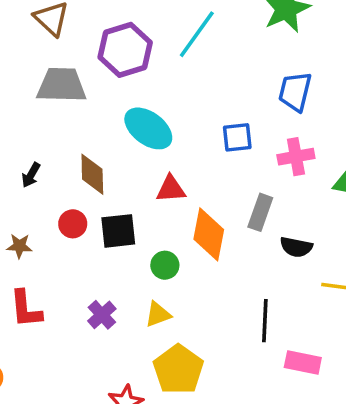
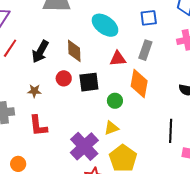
blue square: (237, 137) -> (149, 18), moved
black arrow: (31, 175) -> (40, 52), size x1.6
gray rectangle: (260, 212) -> (145, 50), moved
purple cross: (102, 315) -> (84, 146), moved, size x1.8

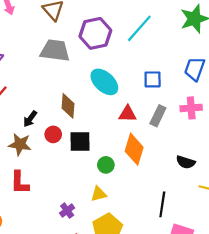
gray rectangle: (145, 50) -> (158, 116), moved
black arrow: (40, 52) -> (30, 119), moved, size x0.7
red triangle: (118, 59) -> (128, 114), moved
brown star: (34, 91) -> (20, 144), size x1.5
purple cross: (84, 146) -> (67, 211), size x0.5

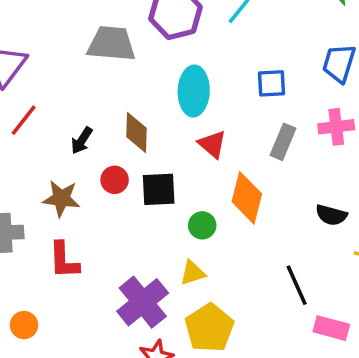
cyan ellipse: (104, 82) -> (194, 91), turned 52
red triangle: (128, 114) -> (212, 144), moved, turned 42
black arrow: (30, 119) -> (82, 140), moved
black line: (162, 204) -> (297, 285), turned -30
purple cross: (67, 211) -> (143, 302), size x2.0

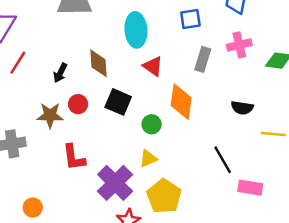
red circle: (115, 180) -> (78, 104), moved
black square: (159, 189) -> (118, 102), turned 32
red L-shape: (64, 260) -> (74, 157), moved

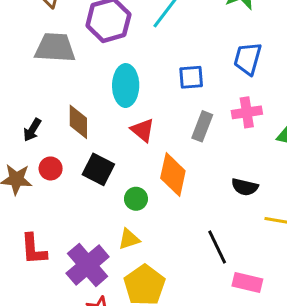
red L-shape: (74, 157) -> (34, 249), moved

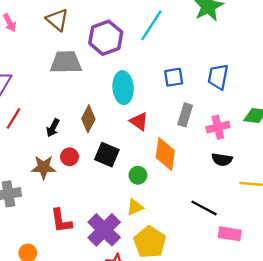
blue trapezoid: (248, 59) -> (218, 77), moved
pink cross: (247, 112) -> (218, 127), moved
brown diamond: (78, 122) -> (88, 119), turned 32
black line: (217, 247) -> (204, 208), turned -32

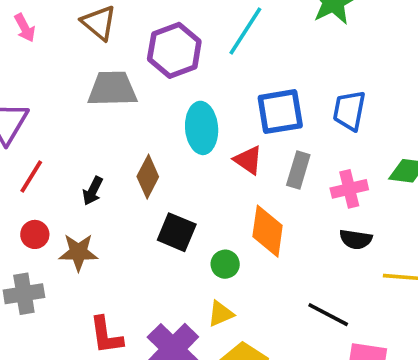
blue square: (174, 77) -> (280, 112), size x1.5
red triangle: (139, 121) -> (248, 160), moved
red circle: (70, 157) -> (35, 234), moved

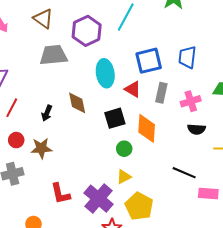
brown diamond: (148, 177) -> (77, 103), turned -35
black square: (177, 232) -> (115, 118), moved, turned -35

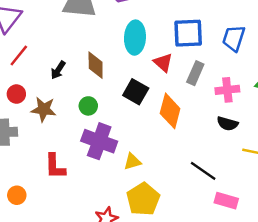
black square: (115, 118) -> (136, 92), turned 35
green circle: (124, 149) -> (88, 106), moved
purple cross: (98, 199) -> (99, 141), moved, turned -32

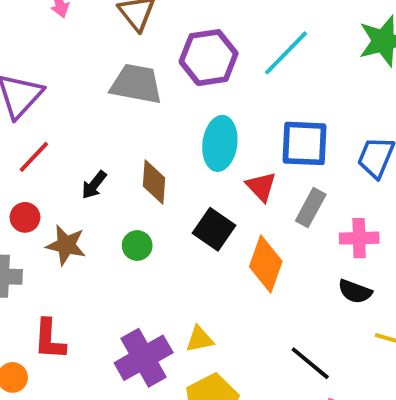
purple cross: (99, 141) -> (144, 358), moved, turned 36
red L-shape: (55, 166) -> (50, 339), moved

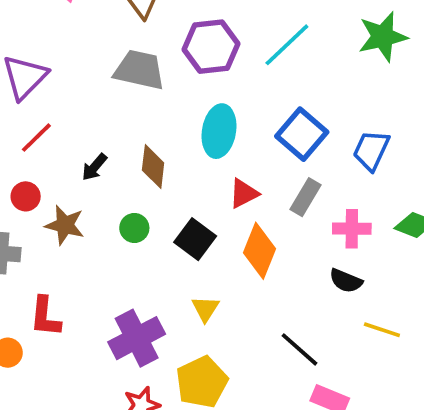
blue square: (304, 143) -> (302, 134), turned 36
red triangle: (261, 187) -> (244, 193), moved, turned 44
black square: (214, 229) -> (195, 239), moved
yellow triangle: (200, 339) -> (205, 309), moved, turned -48

